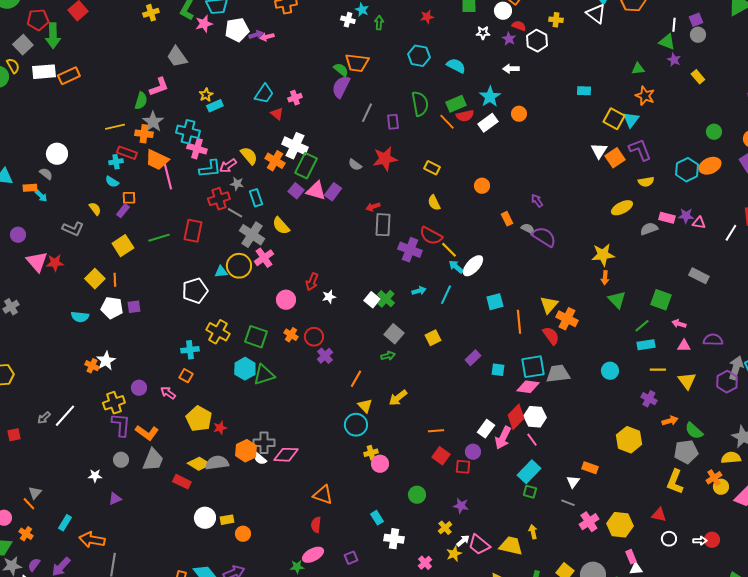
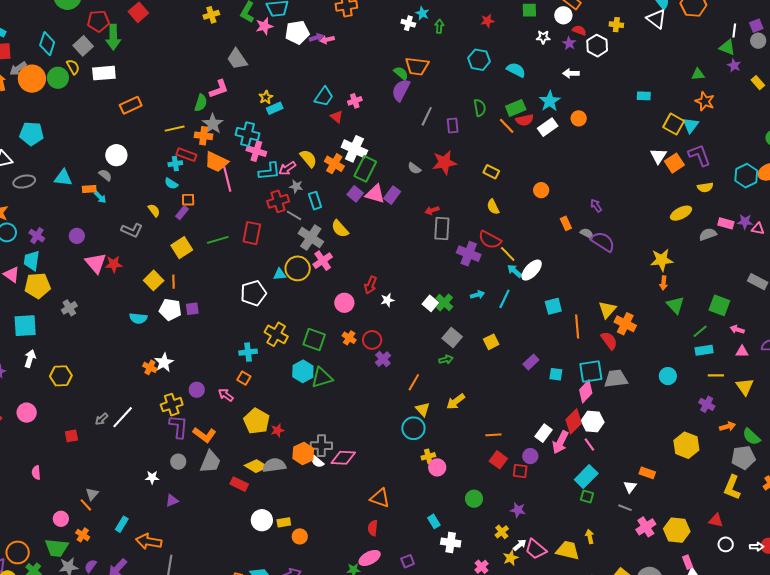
orange rectangle: (69, 76) -> (131, 105), moved
green semicircle: (420, 104) -> (480, 108), size x0.7
pink diamond: (528, 387) -> (586, 391), turned -55

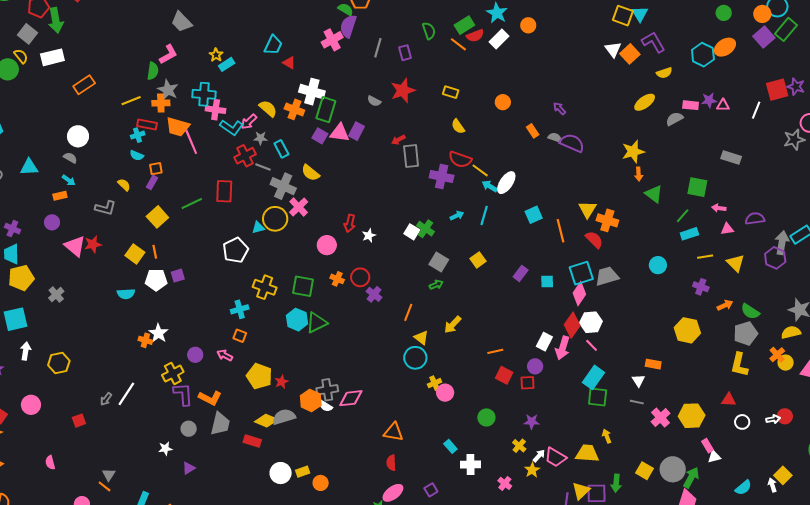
pink cross: (355, 101) -> (332, 40), moved, size x1.5
cyan L-shape: (269, 171) -> (231, 127), turned 50
orange rectangle: (89, 189) -> (60, 196), moved
green square: (587, 496) -> (598, 397), size x1.5

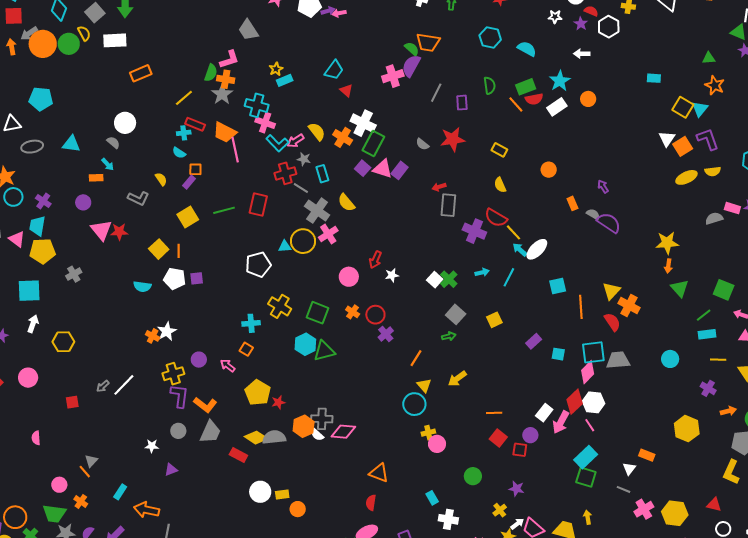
yellow line: (131, 101) -> (184, 98), turned -30
yellow ellipse: (645, 102) -> (686, 177), moved
orange cross: (161, 103) -> (226, 79), moved

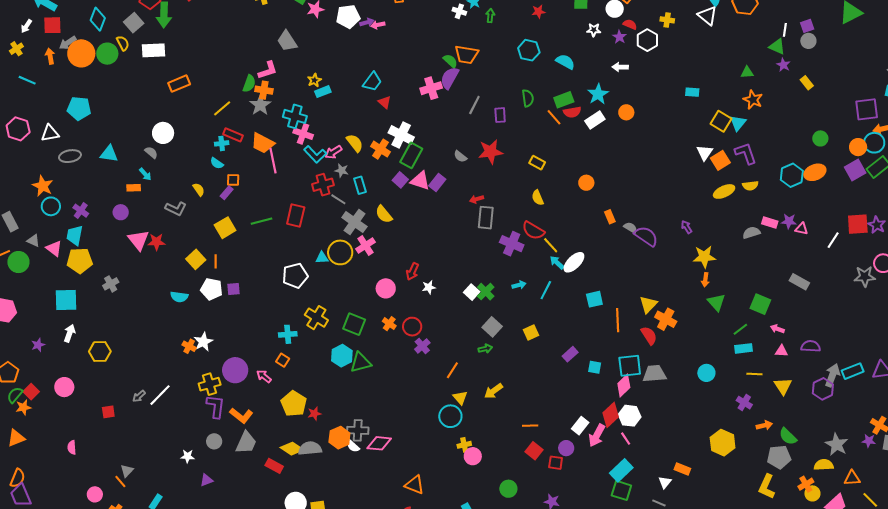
purple arrow: (603, 187) -> (687, 227), moved
purple circle: (199, 360) -> (235, 370), size x1.6

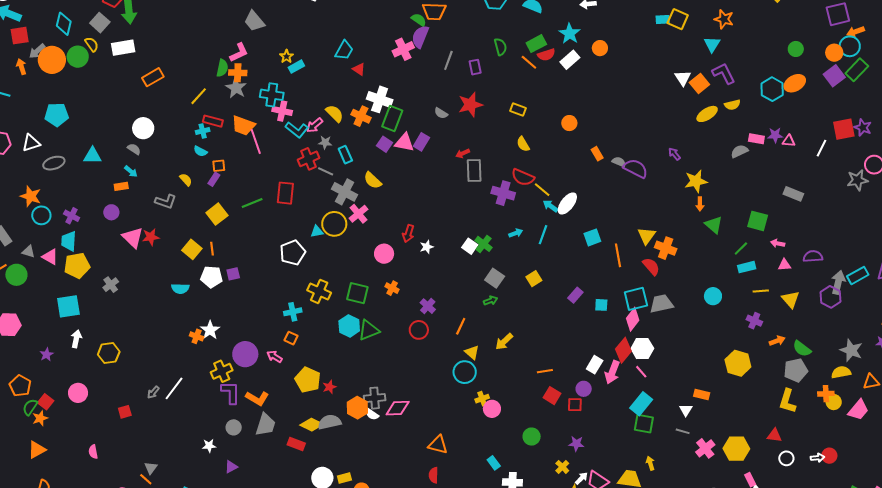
yellow square: (721, 121) -> (678, 19), moved
red circle: (412, 327) -> (419, 330), moved
orange cross: (806, 484) -> (826, 394), turned 35

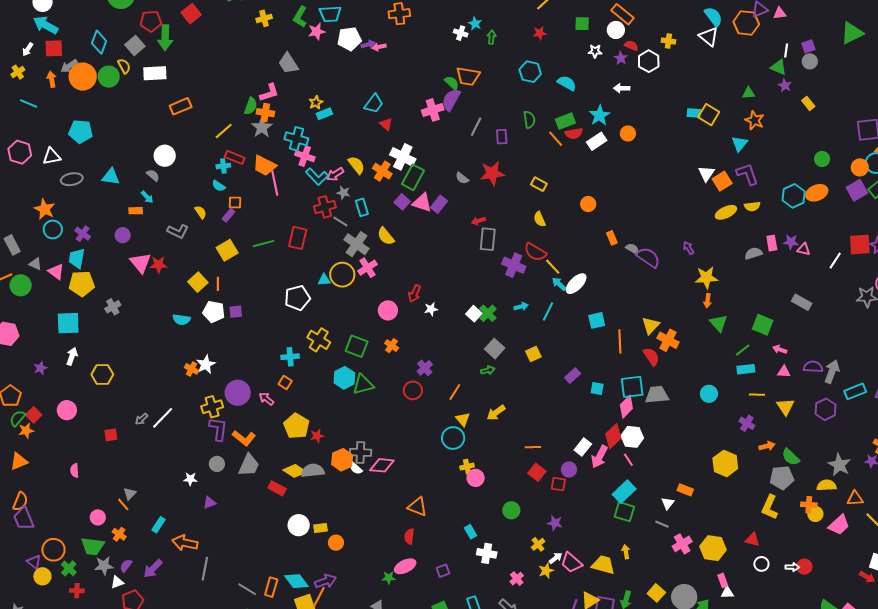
pink rectangle: (756, 139) -> (772, 243), turned 63
gray arrow: (838, 282) -> (832, 372), moved

